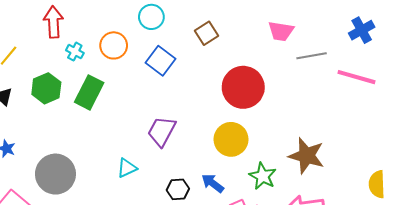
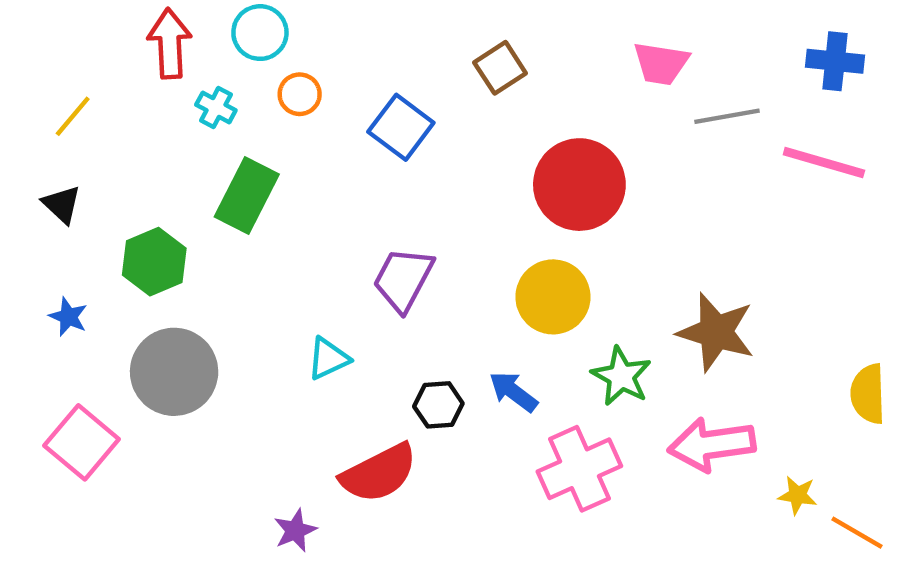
cyan circle: (151, 17) -> (260, 33), moved
blue cross: (362, 30) -> (835, 61), turned 35
orange circle: (114, 45) -> (300, 94), size x0.7
green hexagon: (46, 88) -> (154, 262), moved

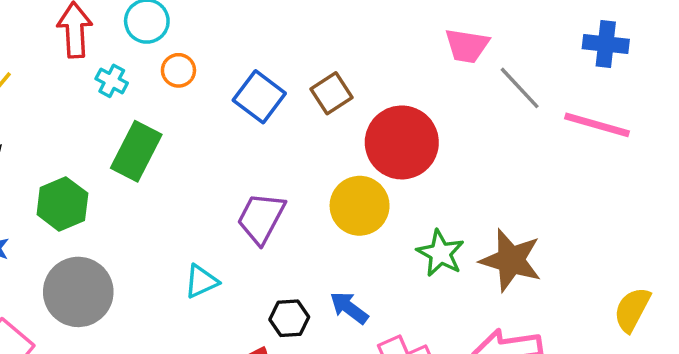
brown square: (500, 68) -> (331, 93), moved
gray line: (727, 116) -> (520, 88), turned 57
yellow circle: (553, 297) -> (360, 206), moved
green star: (621, 376) -> (440, 253), moved
yellow semicircle: (868, 394) -> (632, 309), turned 30

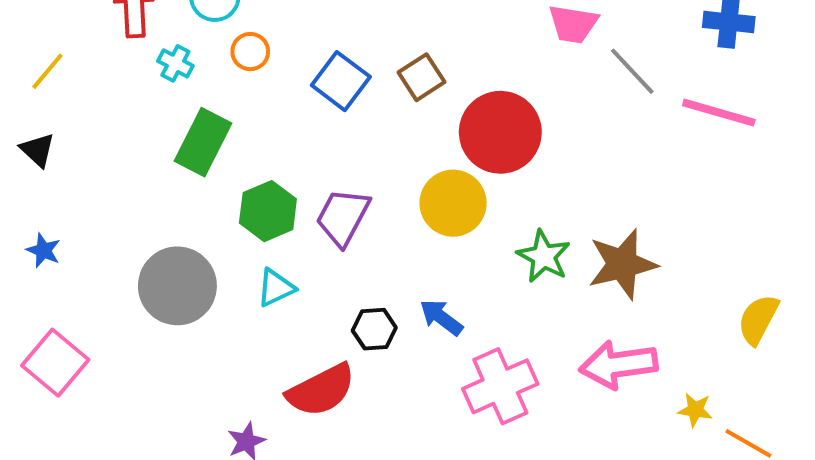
green hexagon: (62, 204) -> (268, 211), moved
brown star: (511, 260) -> (622, 264), turned -30
gray circle: (78, 292) -> (177, 286), moved

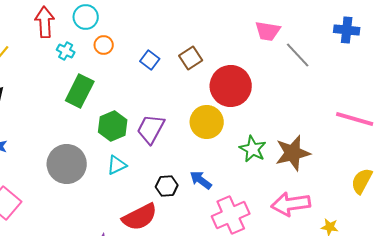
blue square: (341, 81) -> (150, 60), size x0.7
pink line: (719, 113) -> (355, 119), moved

